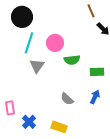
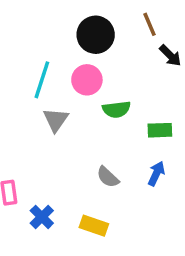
black circle: (22, 17) -> (96, 35), moved

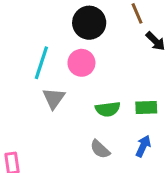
green semicircle: (116, 109) -> (108, 109), moved

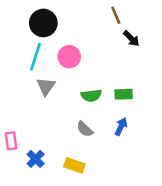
black circle: (89, 23) -> (43, 23), moved

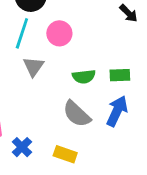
blue arrow: (121, 127) -> (117, 111), size x1.5
gray semicircle: (85, 129) -> (77, 114), size x1.5

